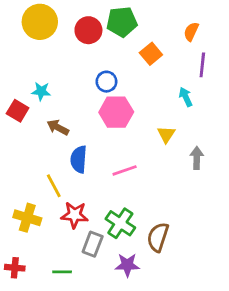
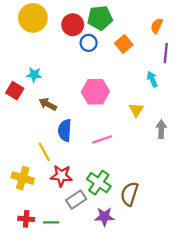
blue circle: (106, 82) -> (89, 43), moved
gray rectangle: (93, 244) -> (76, 200), turned 36
red cross: (15, 268) -> (26, 219), moved

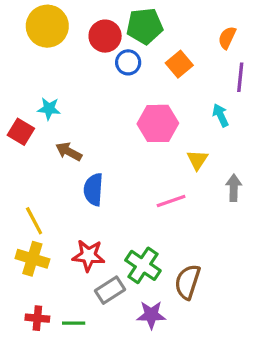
pink hexagon: (95, 92) -> (158, 123), moved
pink line: (102, 139) -> (171, 201), moved
yellow line: (44, 152) -> (34, 221), moved

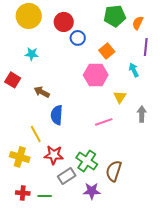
green pentagon: (145, 26) -> (115, 16), moved
orange square: (179, 64) -> (107, 51), moved
cyan star: (49, 109) -> (32, 54), moved
yellow line: (34, 221) -> (36, 134), moved

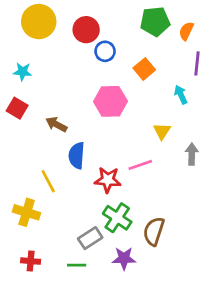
cyan star: (32, 54) -> (22, 72), moved
pink hexagon: (96, 75) -> (110, 101), moved
red star: (54, 155) -> (108, 180), moved
green line: (45, 196) -> (77, 265), moved

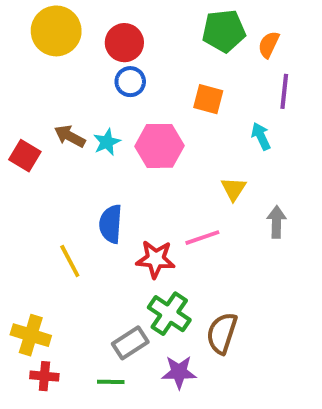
blue circle: (105, 51) -> (130, 82), moved
orange square: (144, 69) -> (208, 99), turned -35
cyan star: (22, 72) -> (107, 142), moved, turned -30
brown arrow: (56, 124) -> (70, 136), moved
yellow cross: (27, 212) -> (31, 335), moved

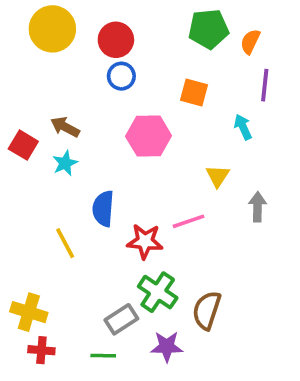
cyan star: (107, 142) -> (65, 163), moved

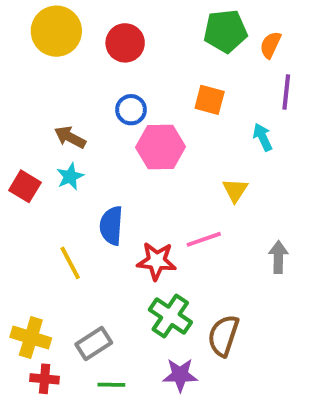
blue circle: (121, 76) -> (131, 110), moved
red square: (23, 145) -> (25, 186), moved
gray arrow: (257, 207) -> (278, 257), moved
gray rectangle: (121, 319) -> (94, 343), moved

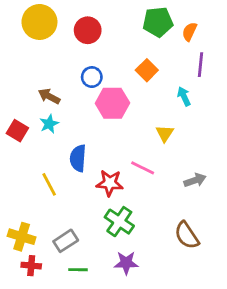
orange square: (210, 100) -> (147, 70), turned 30
pink line: (204, 239) -> (143, 168), turned 45
gray arrow: (278, 257) -> (195, 180), turned 70
brown semicircle: (223, 336) -> (187, 235), moved, turned -52

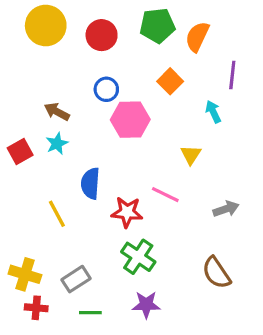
green pentagon: (158, 22) -> (157, 26), moved
orange semicircle: (189, 32) -> (197, 37), moved, size x1.4
red square: (17, 131) -> (20, 152), turned 30

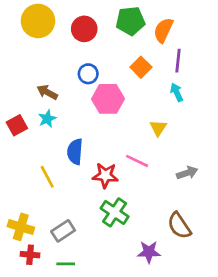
purple line: (232, 75) -> (178, 61), moved
purple star: (146, 305) -> (149, 252), moved
green line: (90, 313) -> (66, 264), moved

